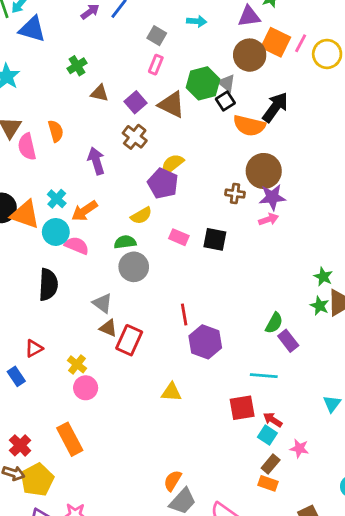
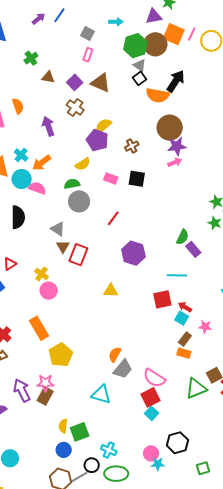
green hexagon: (203, 83) -> (135, 46), moved
brown cross: (235, 194) -> (132, 146), moved, turned -32
red line: (184, 315) -> (113, 218), moved, turned 49
brown triangle: (108, 328) -> (63, 247), turned 40
yellow pentagon: (37, 480) -> (61, 355), moved

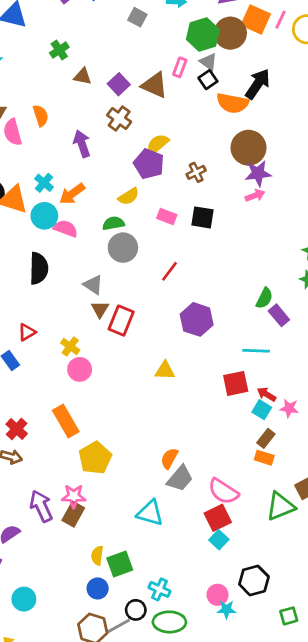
pink rectangle: (88, 55) -> (180, 67), moved
pink star: (205, 327) -> (289, 408), moved

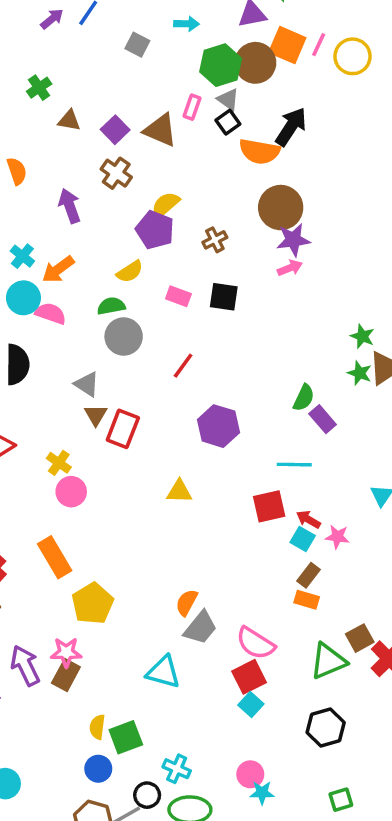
black hexagon: (254, 581) -> (326, 727), moved

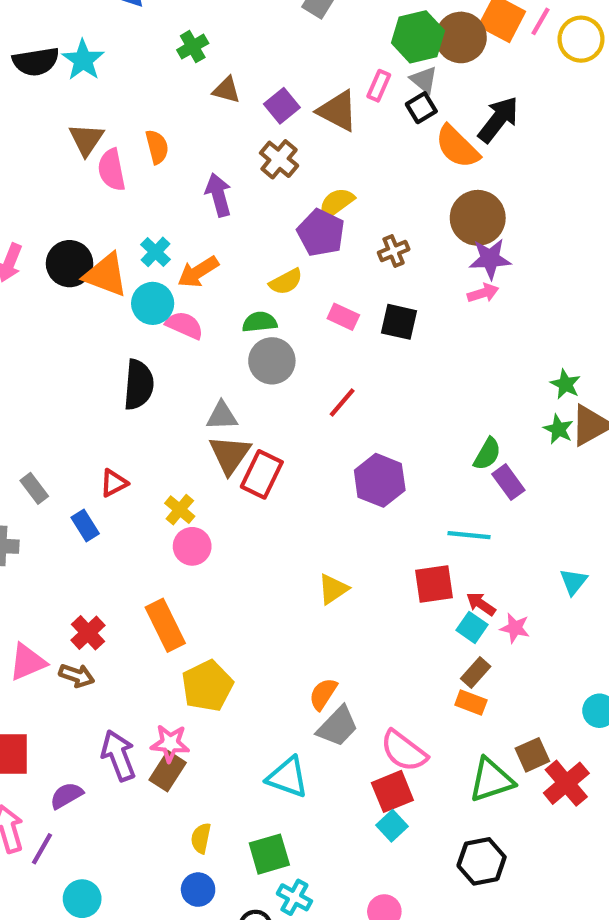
orange semicircle: (259, 151) -> (457, 147), turned 30
gray triangle: (87, 384) -> (222, 416), turned -40
brown triangle: (96, 415) -> (230, 455), size x1.5
yellow triangle: (179, 491) -> (333, 589), moved, turned -40
green square: (126, 737) -> (269, 854), moved

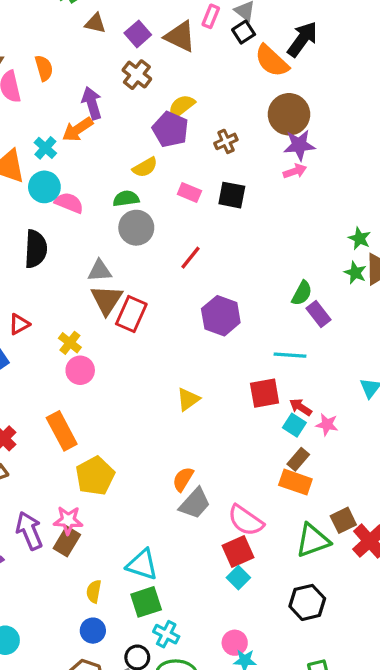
orange arrow: (198, 272) -> (78, 129), moved
orange rectangle: (471, 702) -> (295, 482), size x1.4
cyan triangle: (288, 777) -> (142, 565), moved

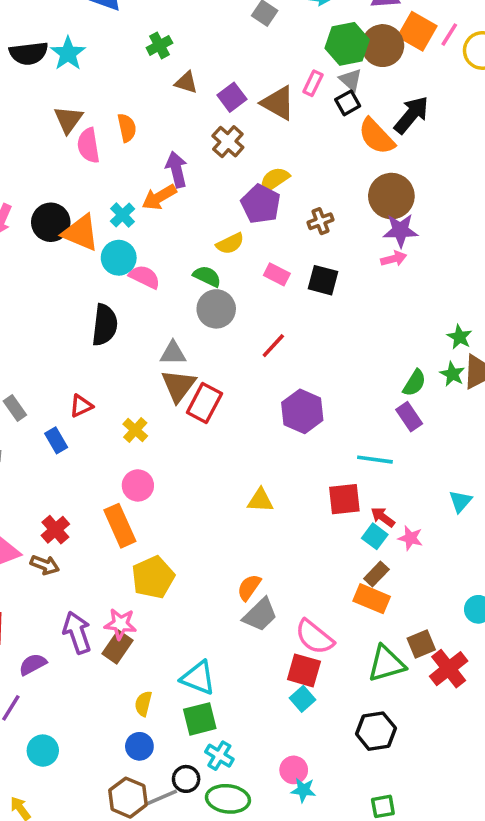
green semicircle: (126, 199) -> (207, 276), turned 30
green semicircle: (302, 293) -> (414, 383), moved
pink circle: (80, 370) -> (138, 485), moved
yellow triangle: (188, 399) -> (260, 500), turned 35
red square: (238, 551) -> (304, 670), turned 36

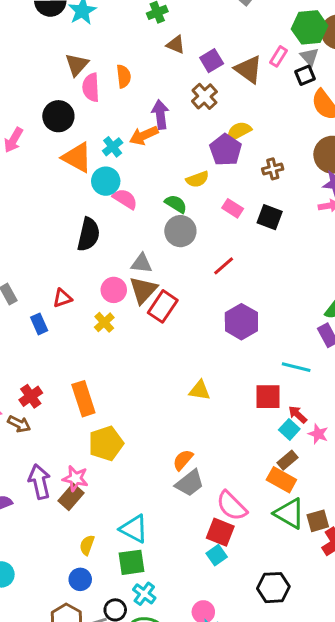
black circle: (51, 222) -> (58, 116), moved
pink circle: (138, 485) -> (114, 290), moved
green triangle: (386, 664) -> (289, 513), moved, turned 40

